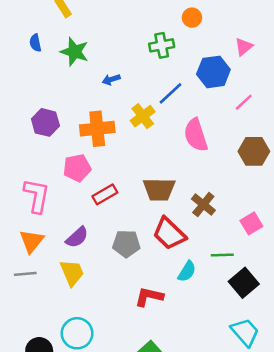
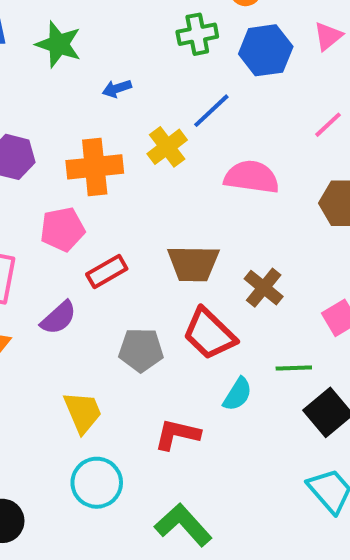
blue hexagon: (213, 72) -> (266, 50), moved
pink semicircle: (196, 135) -> (252, 177), turned 116
purple semicircle: (77, 237) -> (59, 318), moved
yellow trapezoid: (72, 273) -> (83, 412), moved
cyan circle: (77, 333) -> (97, 483), moved

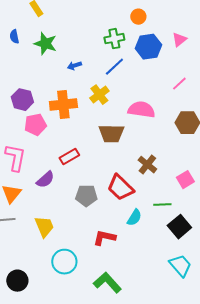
blue line: (211, 111) -> (114, 67), moved
pink pentagon: (63, 229) -> (35, 125), moved
brown trapezoid: (193, 263) -> (111, 134), moved
yellow trapezoid: (83, 412) -> (44, 227), moved

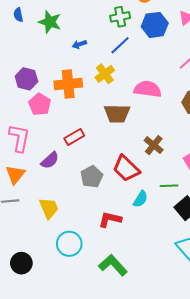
pink pentagon: (35, 125) -> (40, 104), turned -30
gray pentagon: (86, 196) -> (92, 177), turned -30

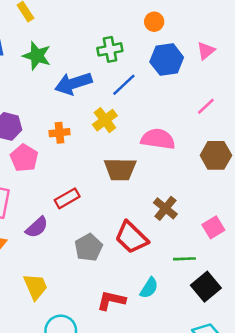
green cross: (120, 17) -> (110, 49), moved
blue arrow: (79, 44) -> (73, 84), size x2.0
orange cross: (68, 84) -> (60, 133), size x0.6
cyan semicircle: (140, 199) -> (149, 288), moved

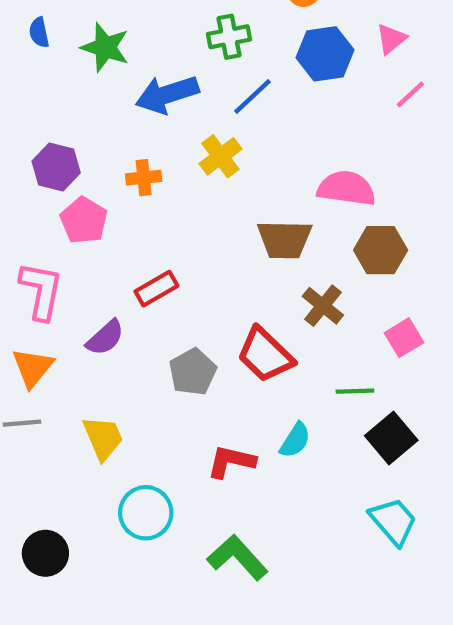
pink line: (206, 106) -> (410, 94), moved
pink semicircle: (158, 139) -> (346, 188), moved
brown hexagon: (216, 155) -> (381, 250), moved
brown trapezoid: (120, 169) -> (284, 240), moved

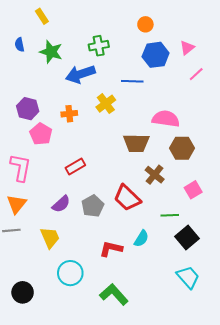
green cross: (229, 37) -> (99, 46), moved
blue line: (252, 97) -> (132, 81), moved, turned 45
purple semicircle: (105, 338) -> (61, 204), moved

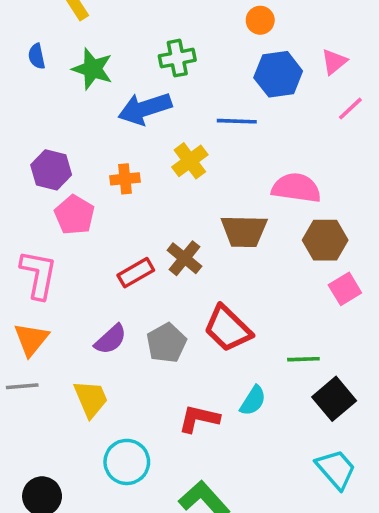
brown cross: (155, 175) -> (184, 258), moved
pink square: (193, 190) -> (345, 289), moved

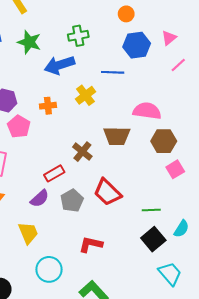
red rectangle: (136, 273) -> (54, 173), moved
black square: (334, 399) -> (153, 239), moved
cyan semicircle: (253, 401) -> (181, 229), moved

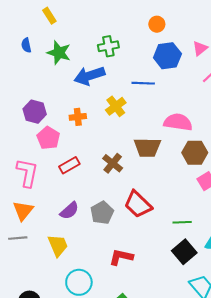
red rectangle: (54, 173) -> (69, 165), moved

